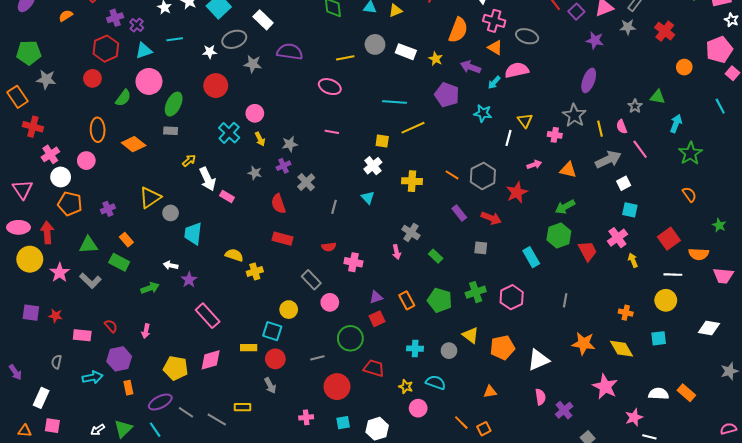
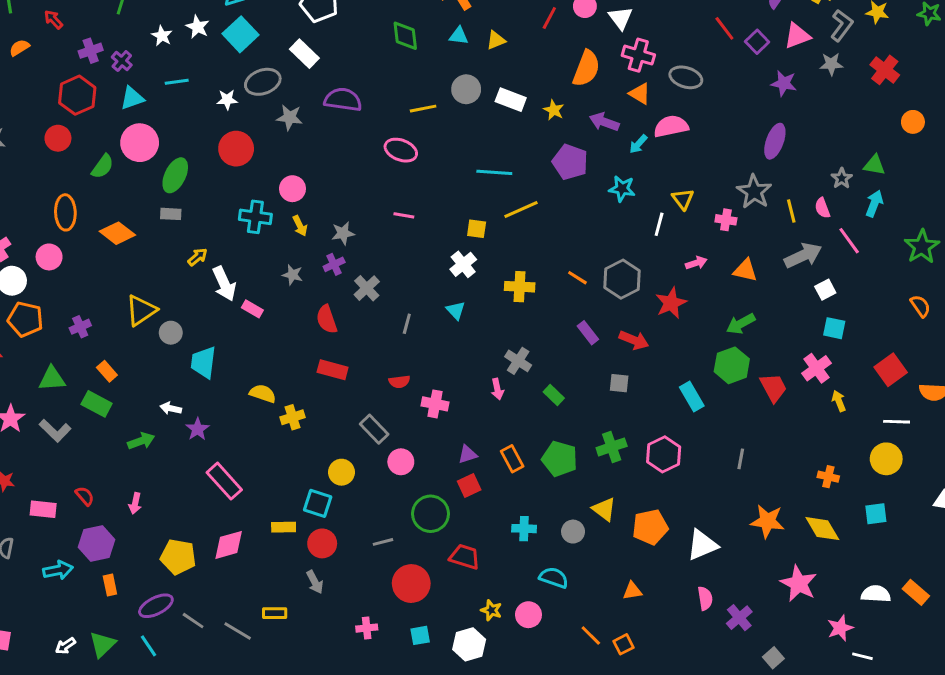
cyan arrow: (676, 124) -> (874, 204), moved
cyan cross: (229, 133) -> (255, 217), turned -35
yellow star: (406, 387) -> (491, 610), moved

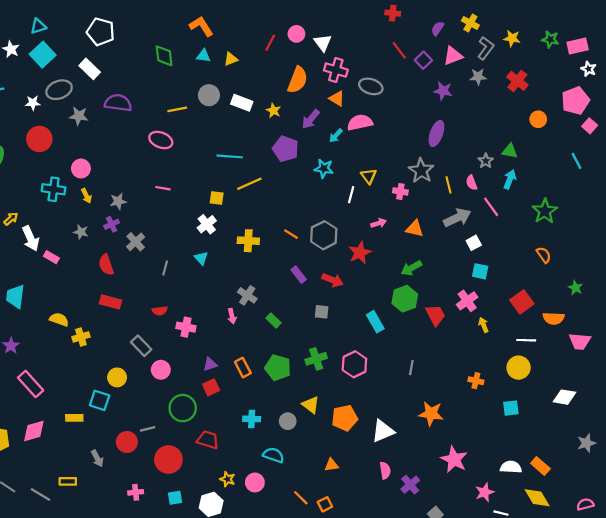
purple arrow: (604, 122) -> (311, 119), turned -70
yellow diamond: (822, 529) -> (537, 498), moved
red circle: (322, 543) -> (127, 442), moved

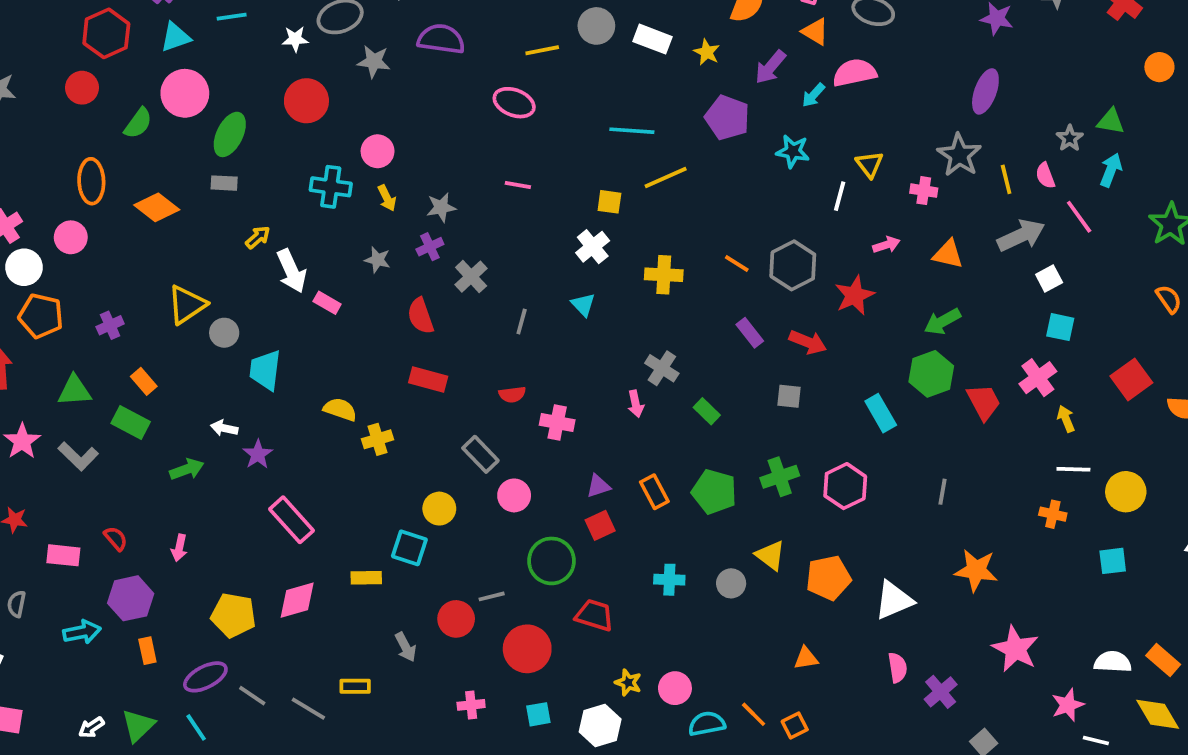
white line: (526, 340) -> (1073, 469), moved
cyan semicircle: (273, 455) -> (707, 724), moved, turned -30

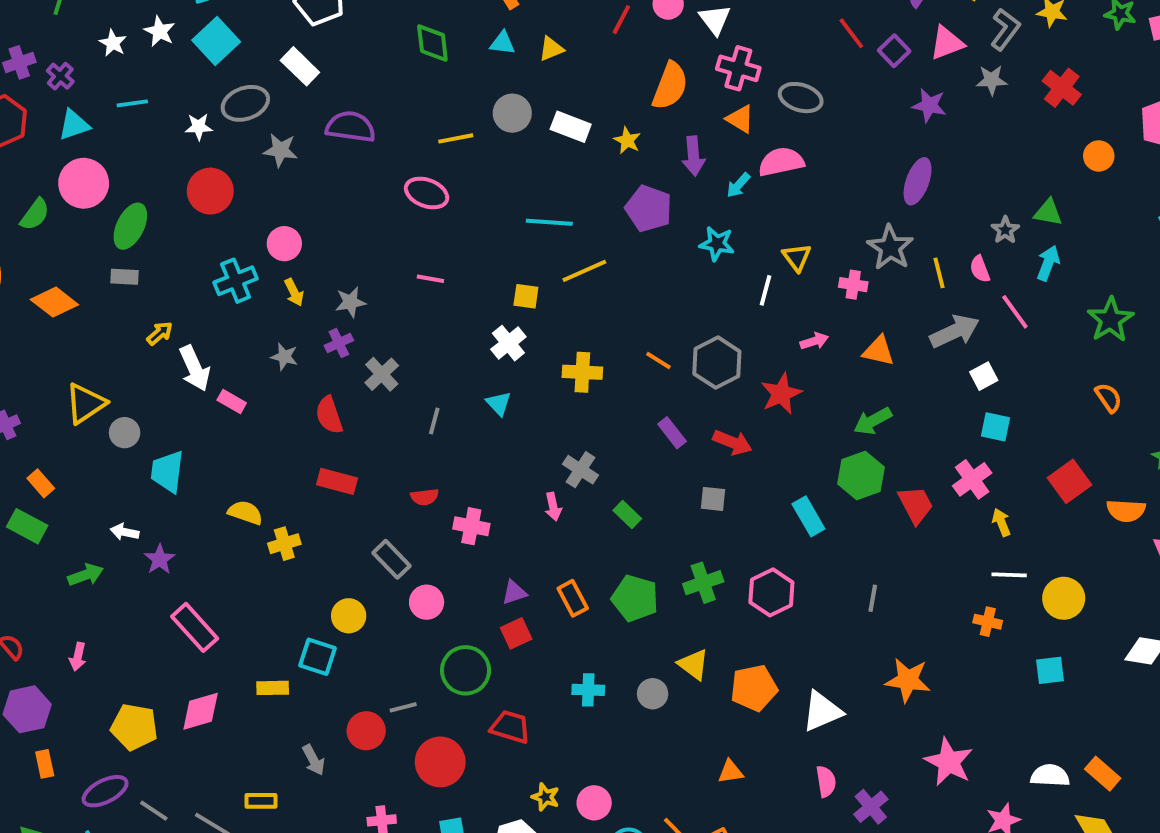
purple arrow: (770, 67) -> (693, 156), turned -45
cyan cross: (331, 187) -> (236, 281), turned -30

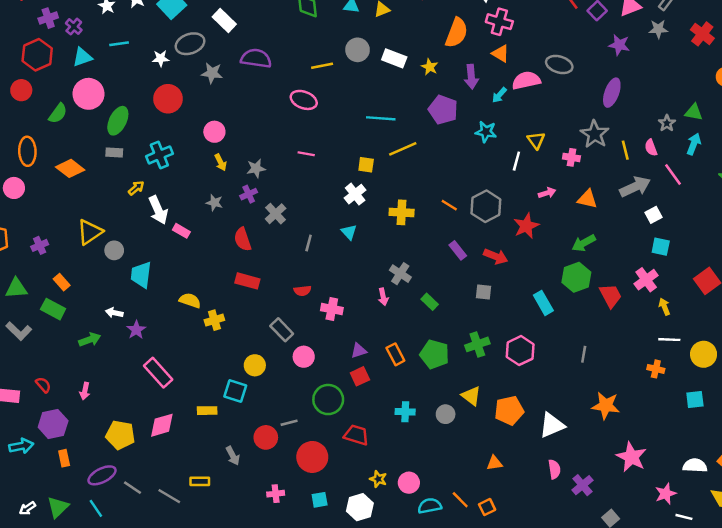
gray ellipse: (801, 98) -> (559, 64), moved
cyan cross: (236, 281) -> (159, 155), moved

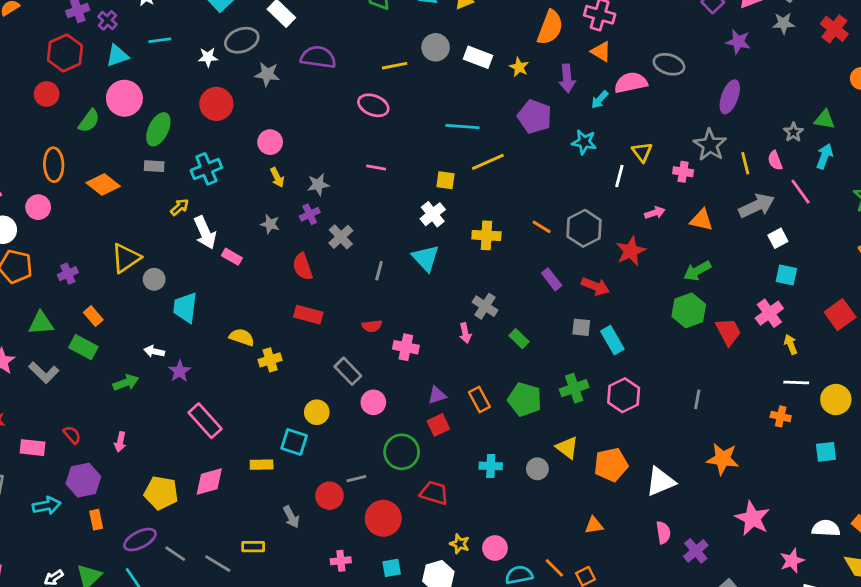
cyan triangle: (349, 232) -> (426, 258), size x1.5
cyan rectangle: (543, 303) -> (612, 340), moved

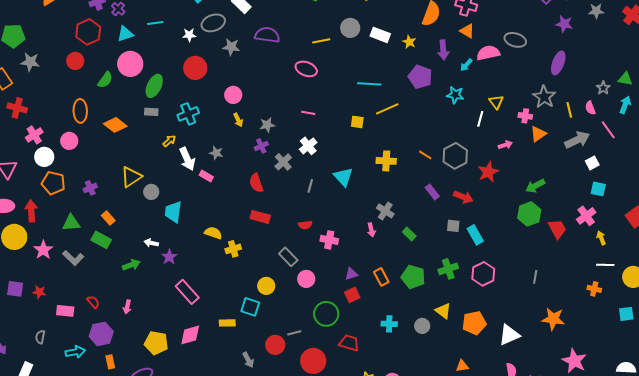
white cross: (433, 214) -> (308, 146), moved
orange triangle: (701, 220) -> (538, 134), moved, turned -48
gray star: (270, 224) -> (216, 153), moved

